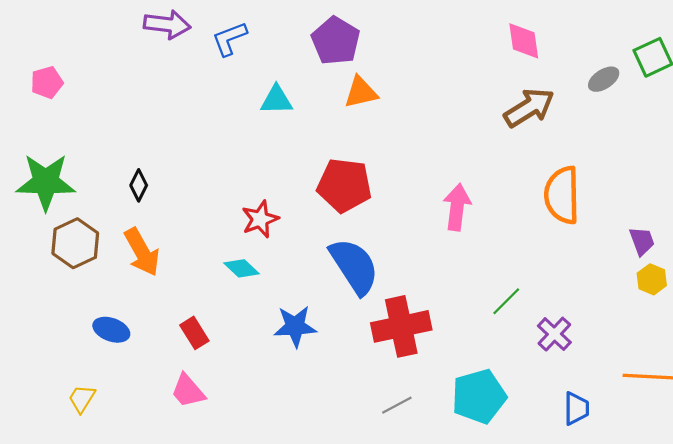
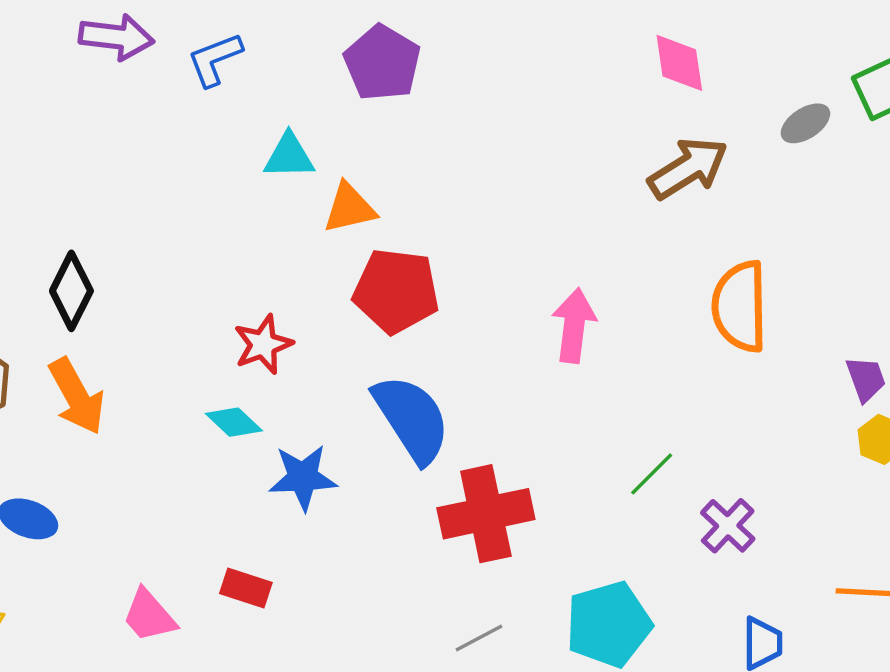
orange triangle: (361, 92) -> (349, 208), moved
black diamond: (139, 185) -> (71, 291), size x1.5
blue star: (295, 326) -> (303, 477), moved
red rectangle: (194, 333) -> (246, 588), moved, turned -40

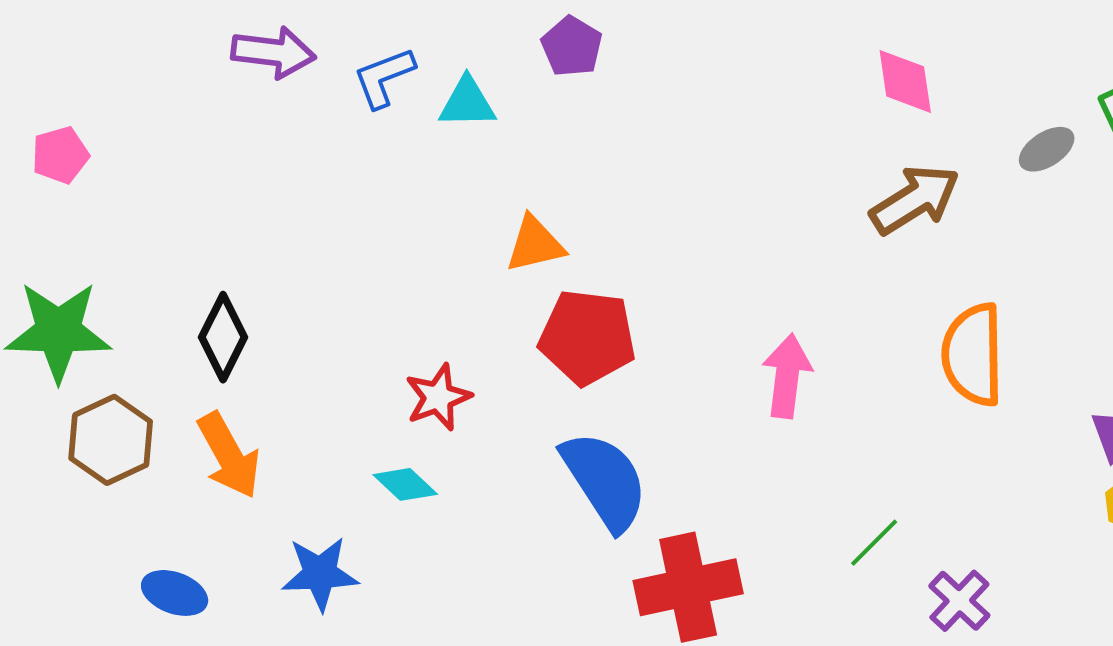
purple pentagon: (382, 63) -> (572, 47), moved, size x0.7
cyan triangle: (289, 156) -> (467, 103), moved
blue star: (303, 477) -> (320, 574), moved

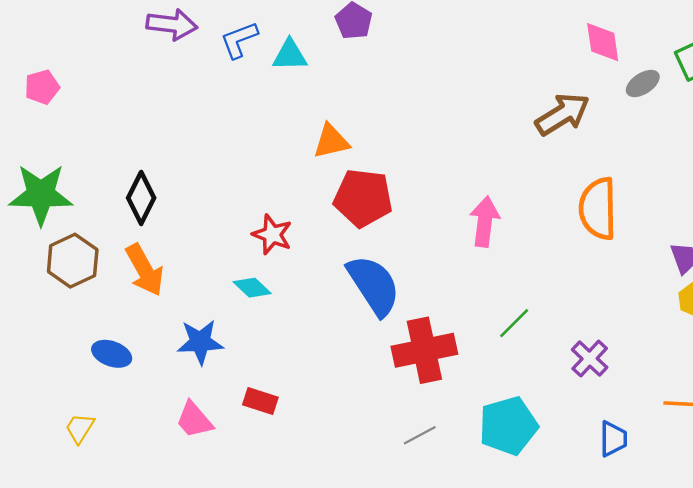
pink diamond: (905, 81) -> (603, 42), moved
red star: (438, 397) -> (272, 235), turned -30
green line: (874, 543) -> (514, 323), moved

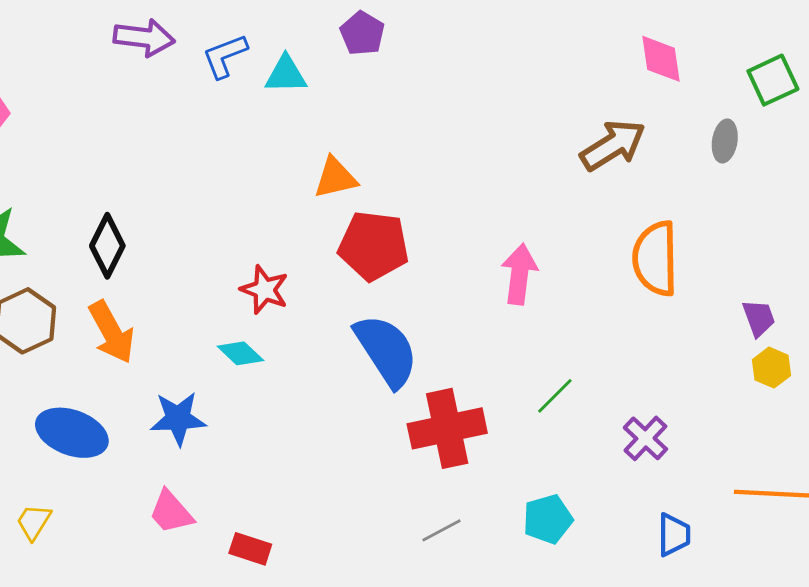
gray ellipse: (643, 84) -> (725, 141), moved, turned -48
blue ellipse: (112, 354) -> (72, 433), size x1.5
red rectangle: (260, 401) -> (250, 549), moved
cyan pentagon: (508, 426) -> (548, 519), size x0.7

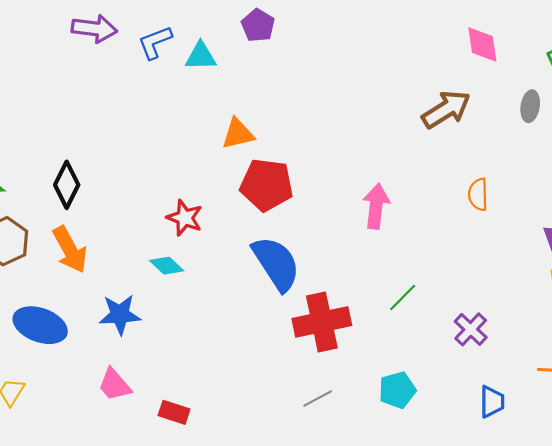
orange semicircle: (655, 259) -> (478, 194), size x0.6

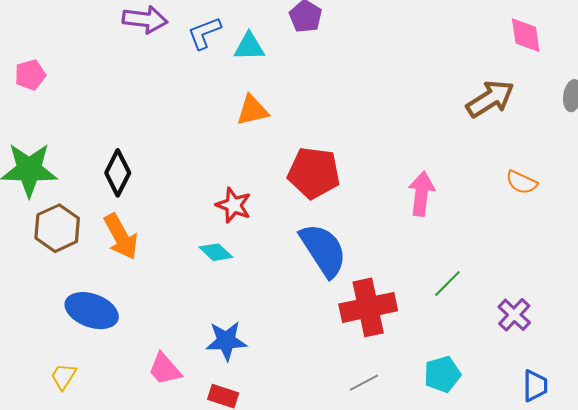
orange triangle: (238, 134) -> (252, 110), moved
orange semicircle: (478, 194) -> (522, 182), turned -64
blue star: (120, 315) -> (226, 341), moved

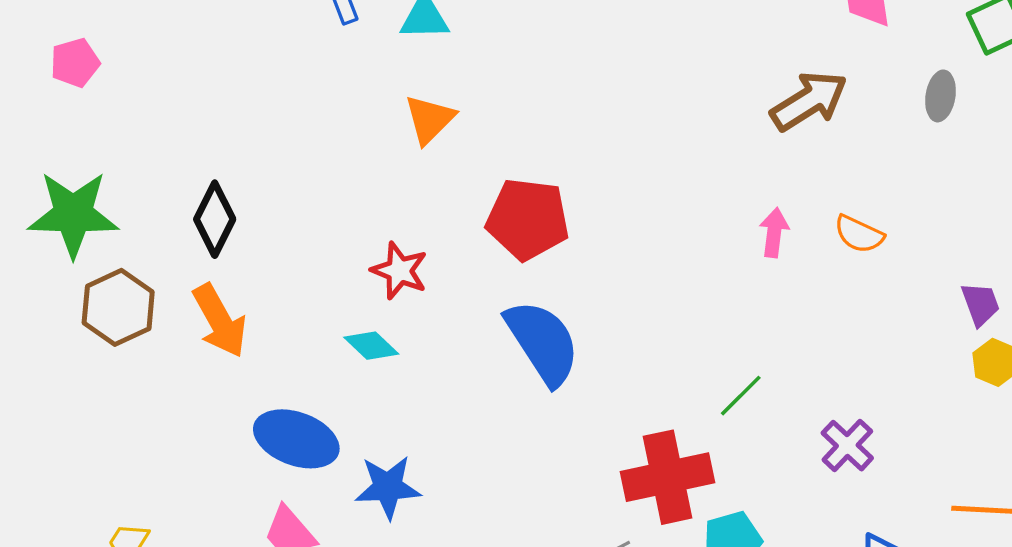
orange triangle: (252, 110) -> (429, 119), turned -32
pink arrow: (421, 194) -> (774, 232), moved, size x0.7
red cross: (368, 307) -> (667, 477), moved
blue ellipse: (92, 311) -> (296, 439), moved

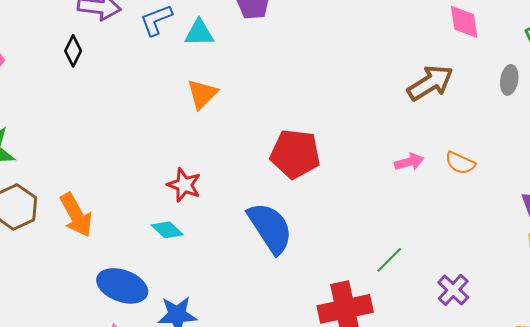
black diamond: (215, 219) -> (73, 51), moved, size x0.7
red pentagon: (528, 219) -> (295, 154), moved
pink arrow: (774, 232) -> (409, 162), turned 68

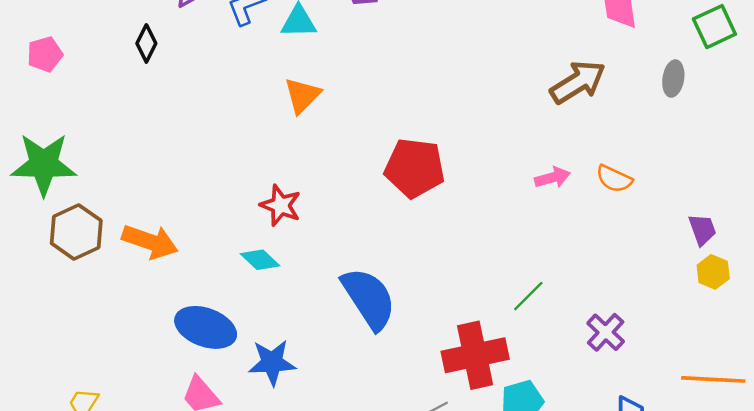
orange arrow: (76, 215) -> (150, 242), turned -42
blue semicircle: (270, 228) -> (369, 298), moved

